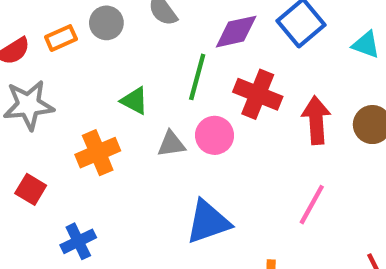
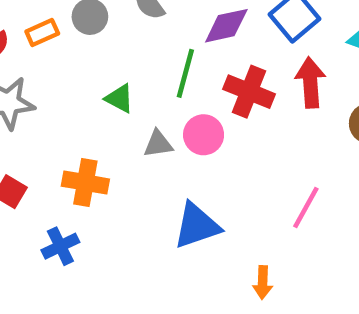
red arrow: (316, 120) -> (310, 83), moved
orange cross: (98, 153) -> (85, 183), moved, turned 33

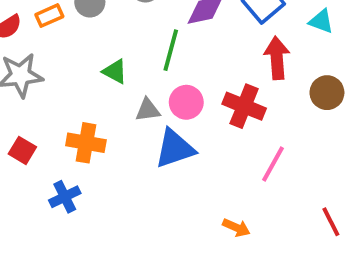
red cross: (249, 92) -> (244, 106), moved
blue triangle: (197, 226) -> (175, 149), moved
orange arrow: (263, 283) -> (236, 228), turned -68

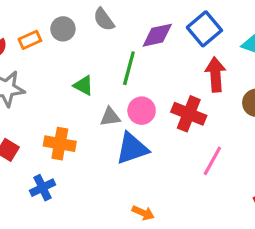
orange arrow: (236, 228) -> (143, 213), moved

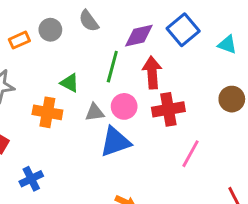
red arrow: (215, 74) -> (152, 73), moved
red cross: (189, 114) -> (168, 109), turned -32
orange cross: (60, 144) -> (47, 112), moved

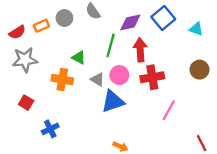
gray triangle: (95, 112) -> (97, 79), turned 40

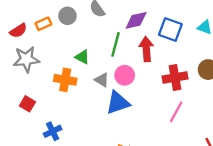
blue square: (163, 18) -> (170, 30), moved, turned -30
red cross: (152, 77) -> (175, 78), moved

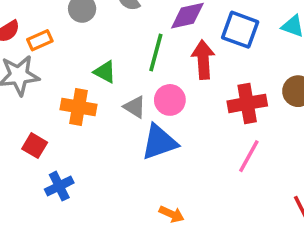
orange rectangle: (43, 24) -> (40, 40), moved
red square: (27, 104) -> (35, 146), moved

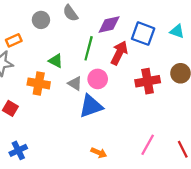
red arrow: (203, 60) -> (119, 53), turned 30
pink line: (249, 156) -> (148, 145), moved
blue cross: (59, 186) -> (18, 150), moved

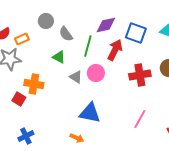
gray semicircle: (70, 13) -> (66, 34), moved
orange cross: (39, 83) -> (34, 84), moved
blue triangle: (91, 106) -> (90, 113), moved, turned 30
pink line: (148, 145) -> (140, 119), moved
orange arrow: (99, 153) -> (77, 138), moved

